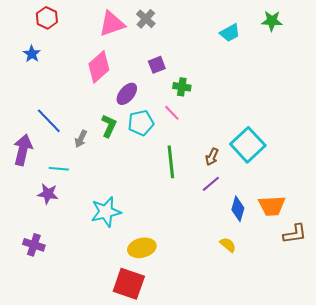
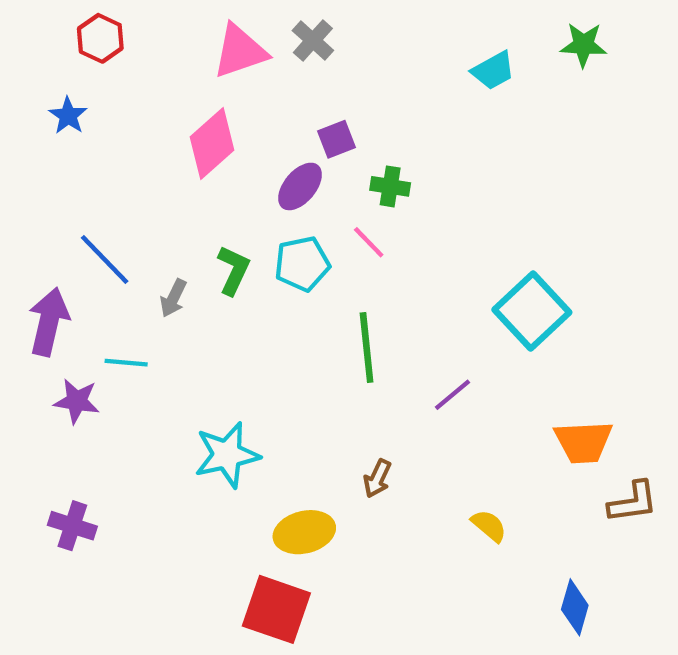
purple ellipse: (127, 94) -> (300, 186), moved
brown arrow: (212, 157) -> (377, 478), moved
purple star: (48, 194) -> (77, 401), moved
blue diamond: (238, 209) -> (575, 607), moved

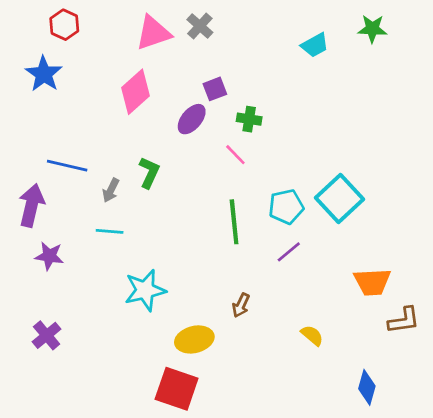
blue star: (68, 116) -> (44, 74), size x1.5
blue line: (105, 259) -> (67, 166), turned -33
cyan pentagon: (302, 264) -> (286, 207), moved
cyan line: (126, 363) -> (110, 231), moved
purple cross: (72, 526) -> (47, 335), turned 32

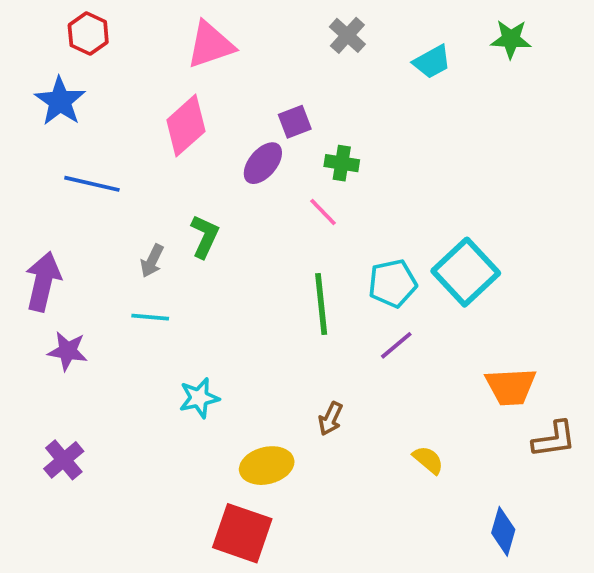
gray cross: (200, 26) -> (347, 35), moved
blue line: (67, 166) -> (92, 184), moved
cyan star: (145, 290) -> (199, 398), size x0.7

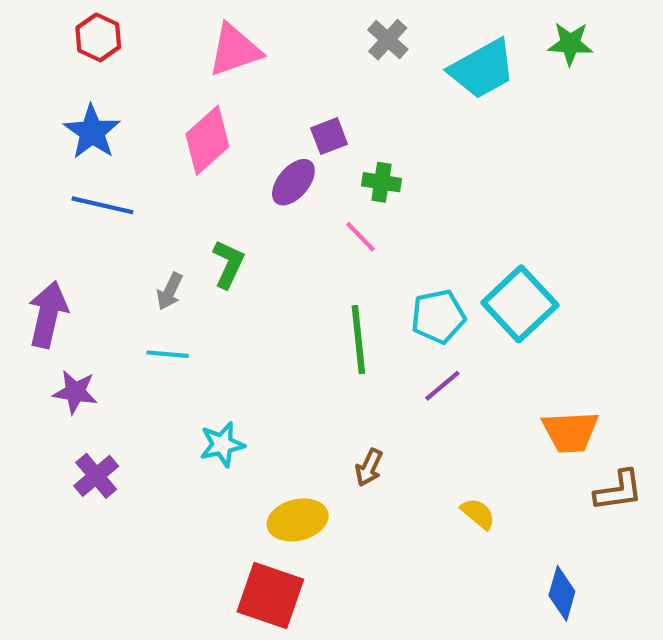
cyan trapezoid: (432, 62) -> (482, 69), size x1.6
blue star: (60, 101) -> (92, 132), moved
purple cross: (64, 460) -> (96, 476), moved

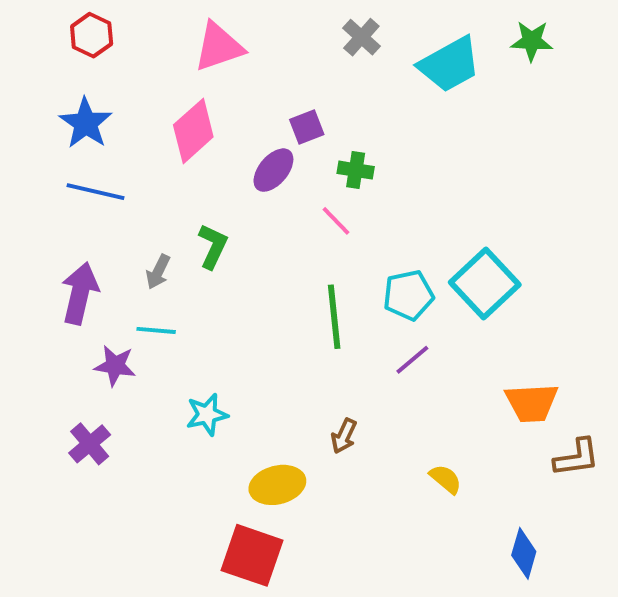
purple arrow: (48, 314) -> (80, 293), moved
purple star: (75, 392) -> (115, 366), moved

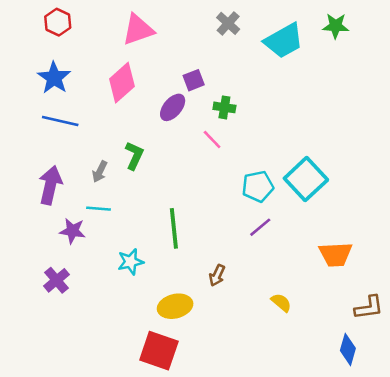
green line: (334, 317) -> (174, 228), moved
brown L-shape: (577, 458) -> (369, 307), moved
blue diamond: (524, 553) -> (348, 349), moved

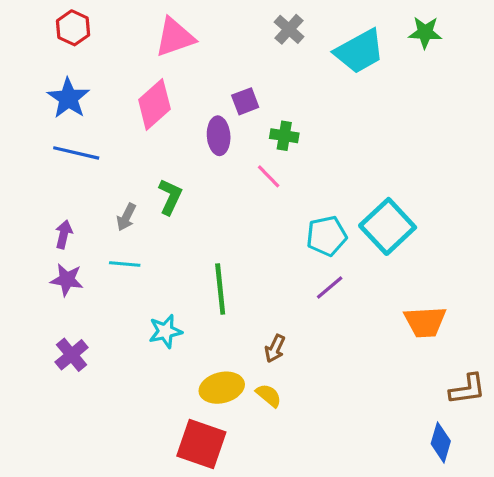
purple ellipse: (173, 107) -> (219, 136), turned -44
purple arrow: (50, 185) -> (64, 234), size x0.6
purple star: (73, 231) -> (67, 280), moved
yellow semicircle: (281, 303) -> (269, 395), moved

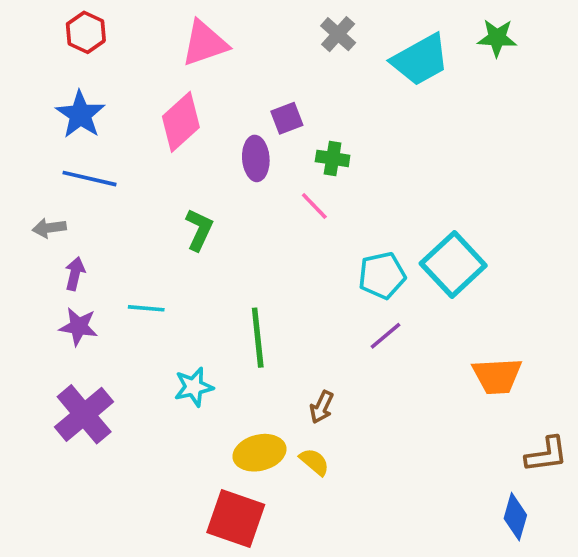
gray arrow: (126, 217) -> (49, 228), moved, turned 56
purple cross: (72, 355) -> (84, 414), size x1.5

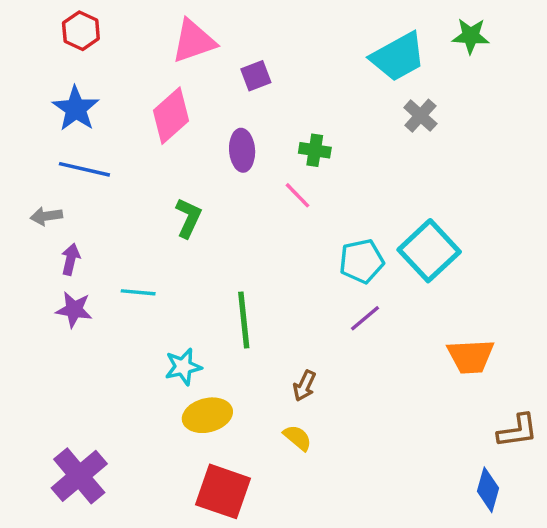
gray cross: (338, 34) -> (420, 116), moved
purple square: (287, 118) -> (256, 76), moved
purple cross: (84, 414) -> (79, 476), moved
yellow ellipse: (259, 453) -> (207, 415), moved

